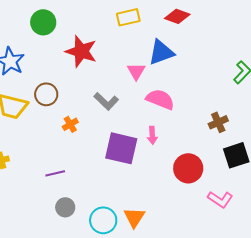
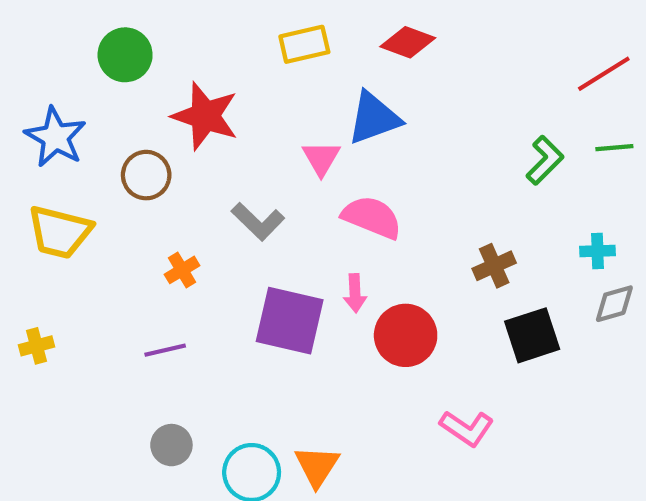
brown circle: (46, 94) -> (146, 175), moved
red circle: (188, 168) -> (406, 335), moved
purple line: (55, 173) -> (165, 350), moved
pink L-shape: (220, 199) -> (467, 428), moved

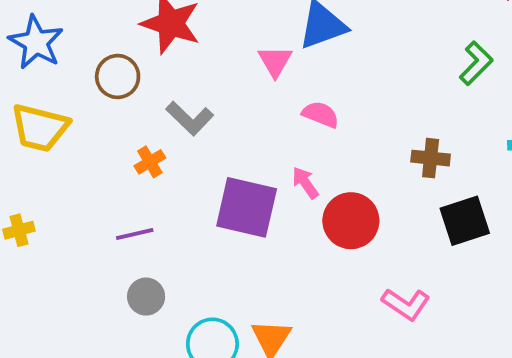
pink semicircle: (372, 217) -> (321, 114), size x0.7
gray L-shape: (258, 221) -> (190, 118), moved
brown cross: (494, 266) -> (431, 158), turned 30
pink arrow: (355, 293) -> (305, 183), turned 148
gray circle: (171, 445) -> (146, 297), moved

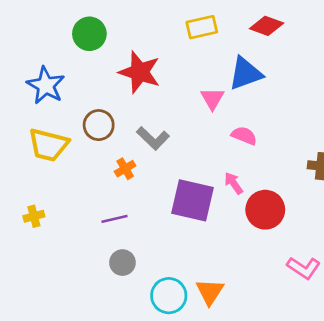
brown circle: (118, 77) -> (99, 125), moved

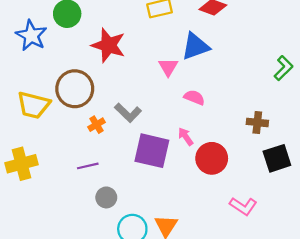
blue star: (46, 85) -> (31, 35), moved
brown circle: (99, 125) -> (75, 89), size x1.5
gray L-shape: (153, 138) -> (128, 113), moved
yellow cross: (34, 216) -> (21, 164), size x1.8
gray circle: (122, 263) -> (106, 197), moved

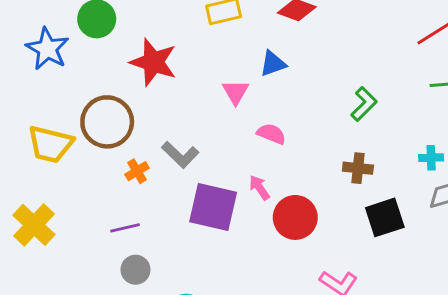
blue triangle: (195, 46) -> (273, 64), size x0.7
green L-shape: (283, 68) -> (364, 104), moved
yellow cross: (21, 164) -> (34, 225), turned -32
gray circle: (106, 197) -> (136, 270), moved

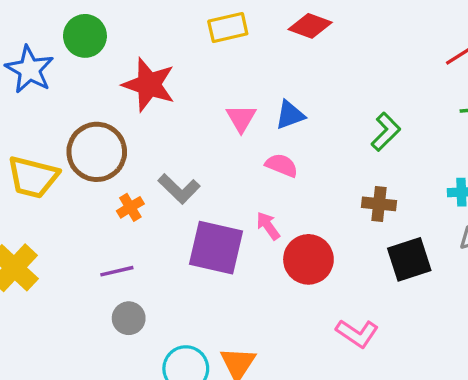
blue triangle: (273, 64) -> (290, 115), moved

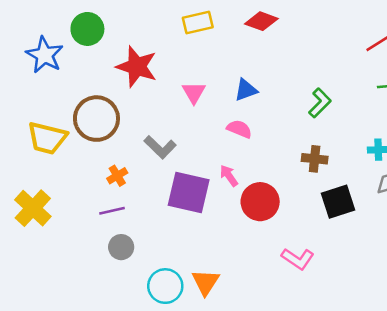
pink triangle: (241, 118) -> (194, 93), moved
orange cross: (130, 207) -> (117, 176), moved

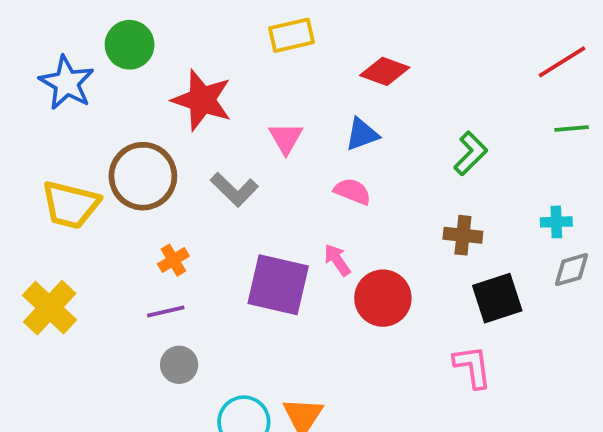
red diamond: (261, 21) -> (385, 71), moved
gray L-shape: (160, 147) -> (234, 190), moved
pink L-shape: (298, 259) -> (472, 367), moved, turned -132

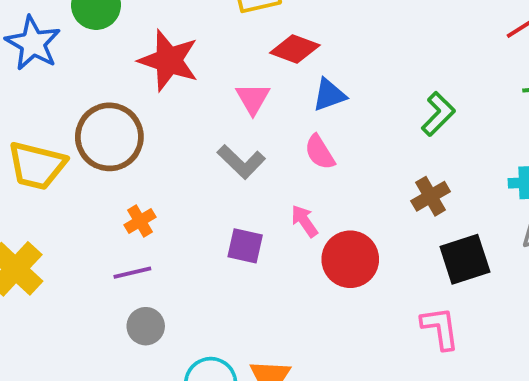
red diamond: (385, 71) -> (295, 49), moved
gray L-shape: (234, 190) -> (241, 162), moved
pink semicircle: (352, 191) -> (320, 152), turned -144
brown cross: (463, 235) -> (431, 196), turned -36
purple square: (278, 285) -> (245, 246), size x0.6

